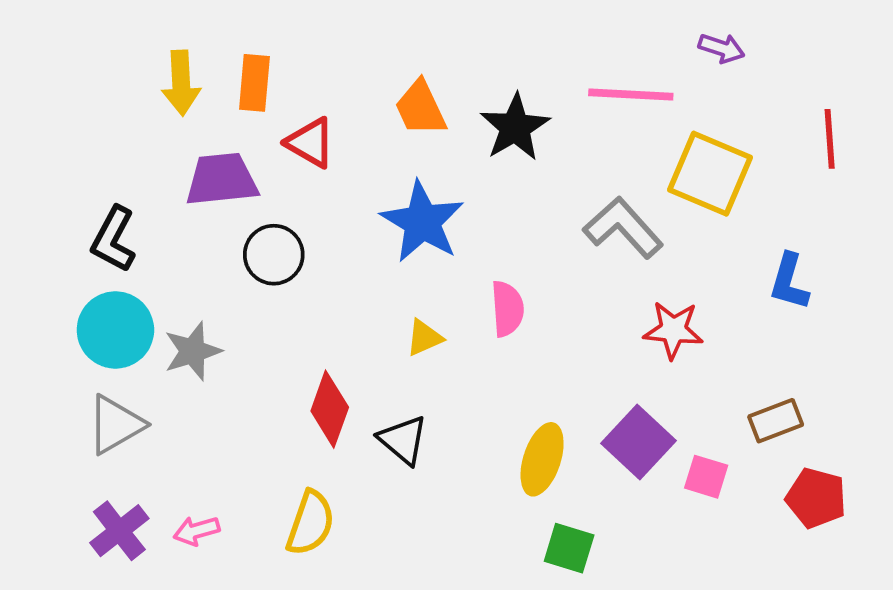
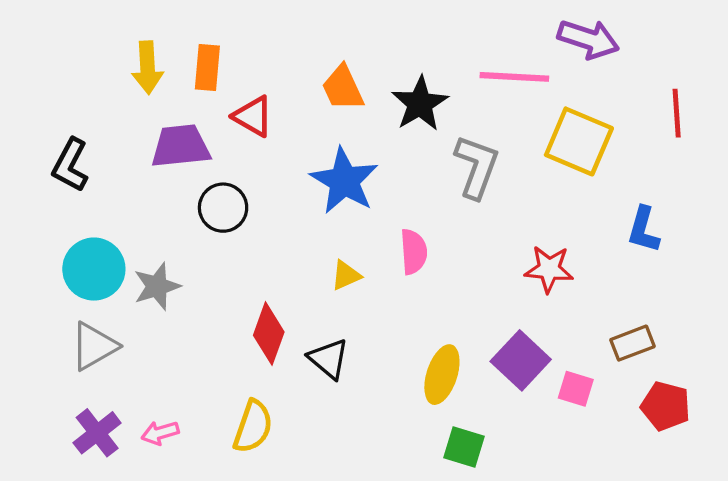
purple arrow: (722, 48) -> (588, 39), size x1.6
gray L-shape: (623, 228) -> (477, 167), moved, turned 62
black L-shape: (114, 239) -> (70, 165), moved

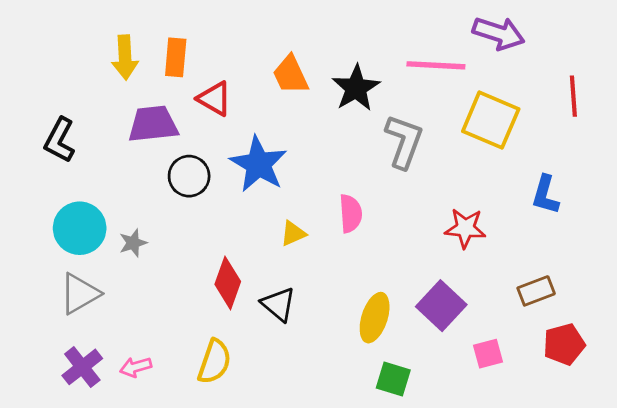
blue star: (344, 181) -> (258, 164), moved
gray star: (157, 286) -> (133, 243), size x0.7
pink square: (576, 389) -> (488, 354), moved, turned -32
red pentagon: (666, 406) -> (564, 344), turned -30

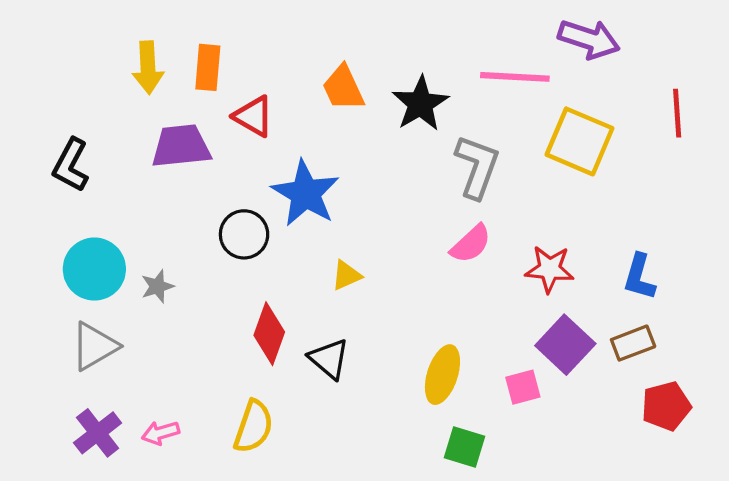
black circle: (189, 176) -> (244, 234), moved
blue L-shape: (545, 195) -> (639, 277), moved
pink semicircle: (351, 214) -> (471, 244), moved, turned 51
purple square: (441, 306) -> (565, 345), moved
pink square: (488, 354) -> (523, 387), moved

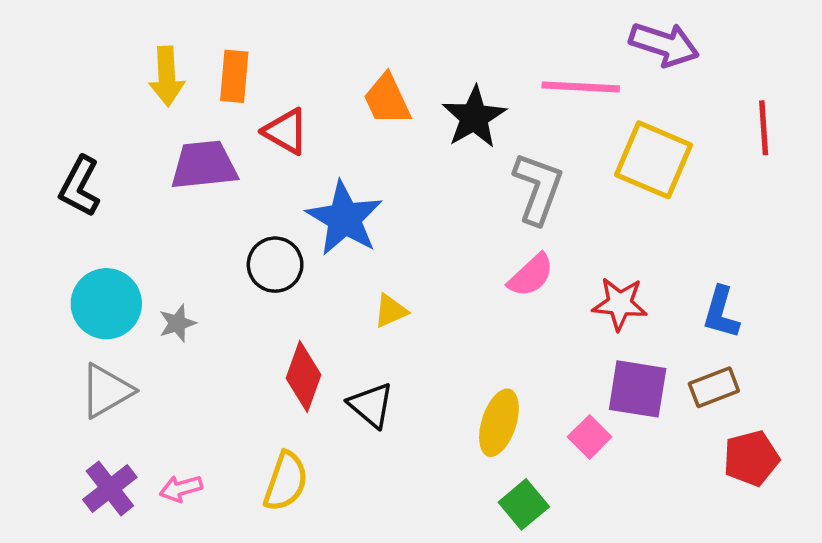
purple square: (565, 345) -> (638, 389), turned -34
pink square: (523, 387) -> (590, 437), turned -30
green square: (465, 447) -> (524, 504), turned 33

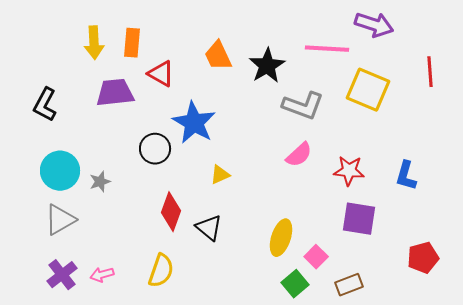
gray L-shape: (538, 188) -> (303, 106), turned 90
brown rectangle: (714, 387) -> (349, 285), moved
pink square: (590, 437) -> (316, 257), moved

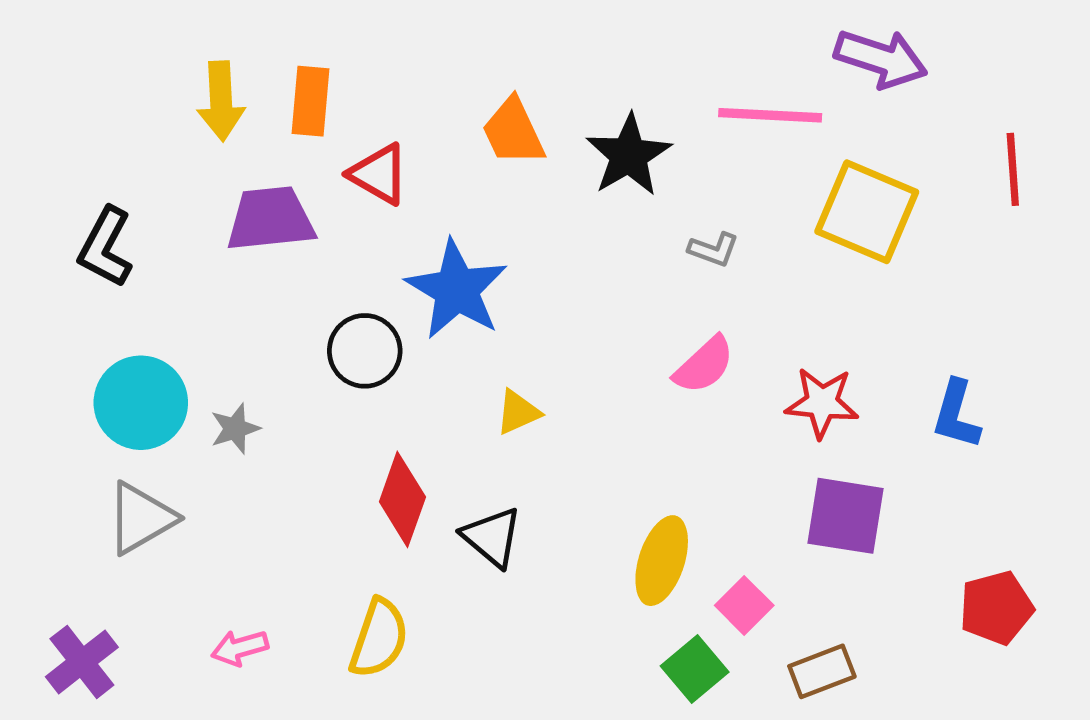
gray L-shape: (303, 106) -> (714, 250), size x0.5
purple cross: (62, 275) -> (82, 662), moved

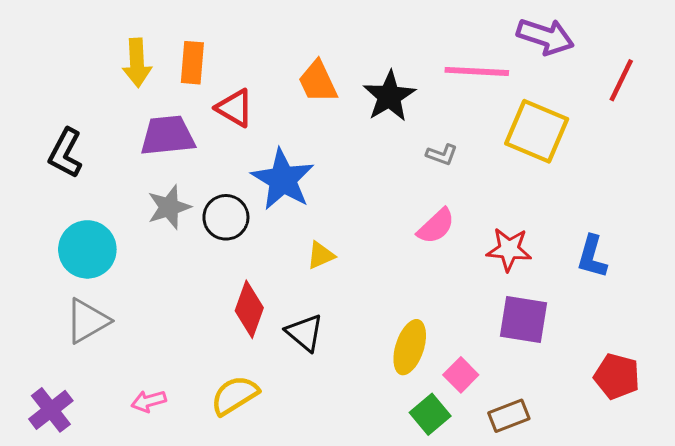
red line: (1013, 169) -> (621, 80), moved, turned 30
gray star: (235, 429) -> (169, 207), moved, size x1.4
red pentagon: (996, 608) -> (617, 376), turned 30
yellow semicircle: (379, 638) -> (235, 395), turned -141

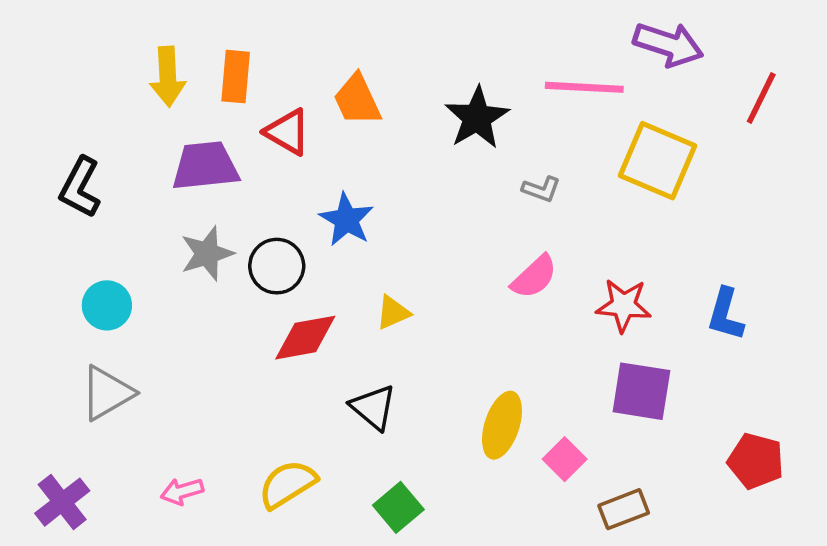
orange trapezoid: (318, 82) -> (357, 100), moved
blue star: (283, 179) -> (346, 220), size x0.7
cyan circle: (87, 249) -> (107, 305), size x0.7
red diamond: (249, 309) -> (305, 338), moved, turned 60
green square: (430, 414) -> (398, 507), moved

